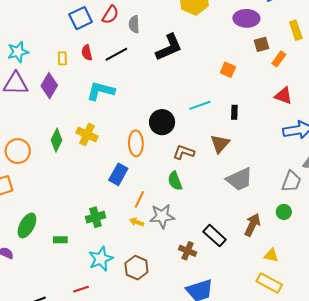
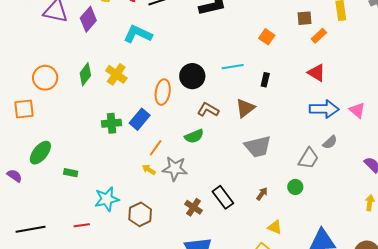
green semicircle: (175, 181) -> (194, 136), turned -102
green cross: (95, 217) -> (112, 123), moved
brown arrow: (252, 225) -> (262, 194), size x0.6

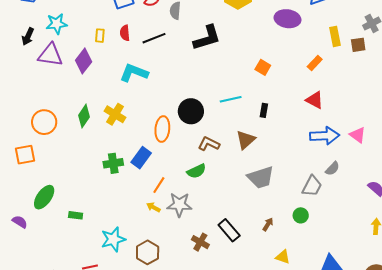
brown square: (304, 18) -> (358, 45), moved

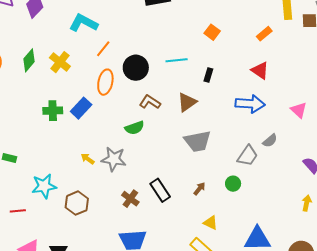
blue arrow: (325, 136) -> (250, 104), moved
orange line: (159, 185) -> (103, 49), moved

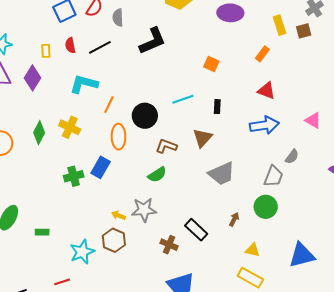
green circle: (233, 184) -> (266, 207), size x1.5
brown hexagon: (77, 203) -> (114, 240), moved

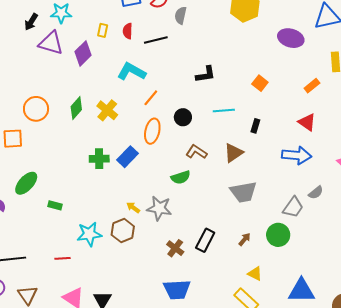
black L-shape: (153, 41) -> (206, 74), moved, size x0.7
black circle: (145, 116) -> (183, 117), size x0.7
black rectangle: (196, 230) -> (205, 240), turned 60

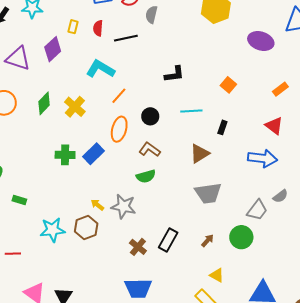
purple triangle: (51, 43) -> (18, 58), moved
brown L-shape: (196, 152) -> (150, 150), moved
red line: (63, 258) -> (13, 254), moved

